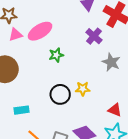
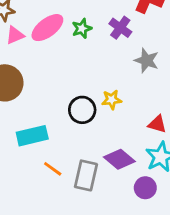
green star: (56, 55) -> (82, 28), moved
cyan rectangle: (21, 110) -> (32, 136), size x1.5

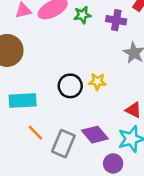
purple cross: (120, 28) -> (116, 20), turned -36

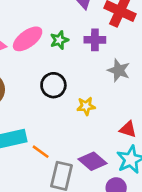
black circle: (70, 86) -> (53, 85), moved
orange line: (35, 133) -> (41, 152), moved

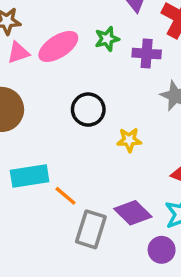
green star: (59, 40) -> (107, 39), moved

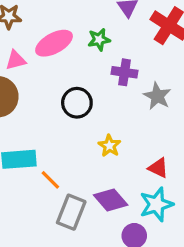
pink triangle: (18, 53) -> (16, 60), moved
purple cross: (147, 54) -> (124, 72), moved
yellow star: (129, 140) -> (109, 146), moved, turned 30

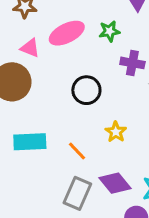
pink triangle: (16, 60) -> (30, 48), turned 35
orange line: (50, 180) -> (77, 151), moved

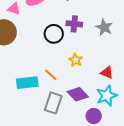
purple cross: (132, 63) -> (74, 24), moved
cyan rectangle: (30, 142) -> (27, 83), moved

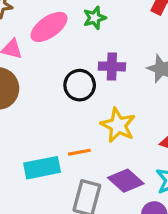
yellow star: (75, 60) -> (118, 125), size x1.5
orange line: (51, 75) -> (79, 152), turned -48

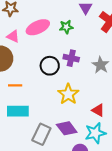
orange line: (79, 152) -> (15, 85), moved

